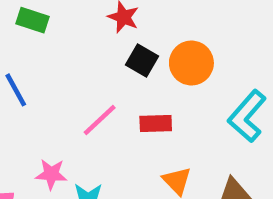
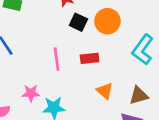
pink line: (100, 120) -> (57, 59), turned -50

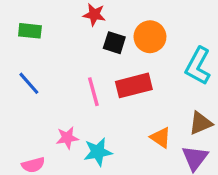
red rectangle: (90, 58) -> (134, 85), size x1.5
orange triangle: (105, 91) -> (161, 138), moved

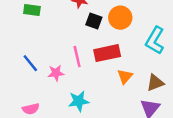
blue line: (29, 83) -> (30, 63), moved
pink star: (67, 138) -> (56, 73), moved
orange triangle: (161, 138) -> (125, 77), moved, turned 35

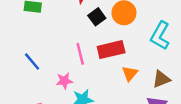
black square: (94, 21) -> (97, 17), turned 35
pink star: (56, 73) -> (64, 81), moved

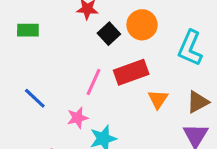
pink line: (80, 54) -> (93, 82), turned 45

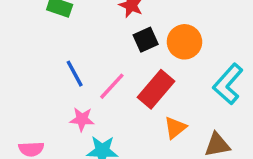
red rectangle: (131, 72) -> (156, 89), turned -48
blue line: (35, 98) -> (75, 74), moved

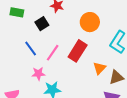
black square: (146, 40) -> (42, 24), moved
orange triangle: (175, 128) -> (99, 68), moved

